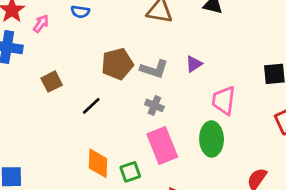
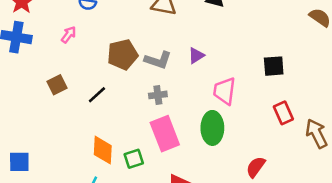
pink arrow: (41, 24) -> (69, 35), moved
brown square: (52, 82) -> (57, 85), moved
gray cross: (154, 105) -> (158, 95), turned -30

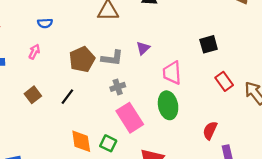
green square: (134, 159) -> (108, 143), turned -35

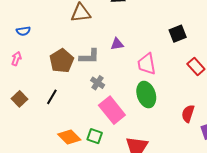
purple triangle: (143, 48) -> (117, 44), turned 40
gray cross: (118, 87) -> (98, 83), turned -32
orange diamond: (81, 141) -> (69, 137), turned -30

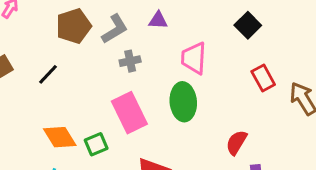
black square: (178, 34) -> (248, 25), turned -36
gray L-shape: (89, 56) -> (115, 29), turned -45
gray cross: (98, 83) -> (130, 61), moved, turned 32
green square: (95, 136) -> (96, 144), turned 35

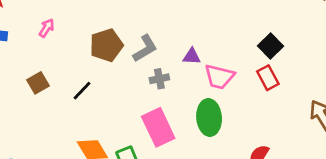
purple triangle: (158, 20) -> (192, 56), moved
pink trapezoid: (194, 58) -> (219, 77), turned -80
red rectangle: (263, 78) -> (268, 78), moved

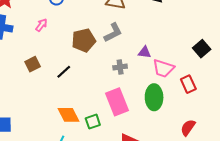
gray L-shape: (145, 48) -> (113, 33), moved
red rectangle: (268, 78) -> (188, 84), moved

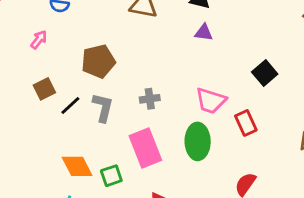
gray L-shape: (113, 33) -> (103, 108), moved, turned -50
purple triangle: (144, 52) -> (204, 33), moved
brown square: (33, 64) -> (44, 89), moved

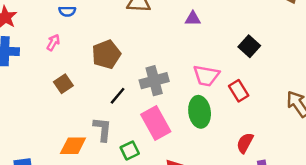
gray cross: (150, 99) -> (154, 81), size x1.6
black line: (70, 106) -> (118, 96), moved
gray L-shape: (103, 108) -> (102, 129), moved
orange diamond: (77, 166) -> (73, 146), moved, turned -56

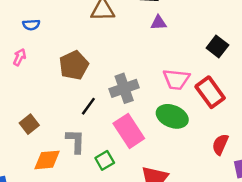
brown square: (63, 84) -> (29, 124), moved
red rectangle: (239, 91) -> (210, 92), size x1.4
green ellipse: (200, 112) -> (172, 116), turned -56

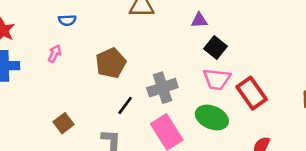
black square: (217, 47) -> (216, 48), moved

